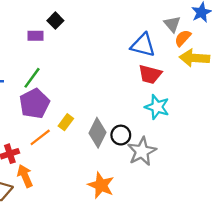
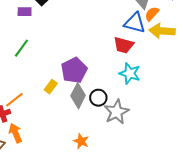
blue triangle: (143, 45) -> (135, 23), moved
purple pentagon: (34, 103) -> (74, 70), moved
orange line: (40, 137) -> (14, 100), moved
orange star: (101, 185) -> (81, 141), size x0.7

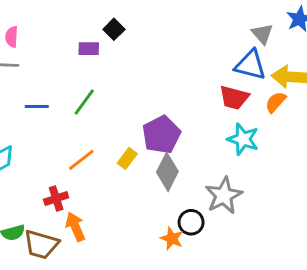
orange semicircle: (152, 14) -> (276, 102), moved
black circle: (98, 98) -> (191, 222), moved
orange line: (14, 100) -> (81, 160), moved

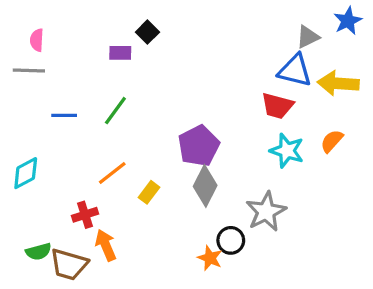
gray triangle: (262, 34) -> (308, 37), turned 45
orange semicircle: (276, 102) -> (332, 141), moved
yellow rectangle: (127, 158) -> (149, 192), moved

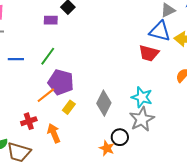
purple pentagon: (199, 146) -> (61, 82), moved, turned -30
cyan star: (287, 151) -> (142, 97), moved
orange arrow: (106, 245) -> (54, 133), moved

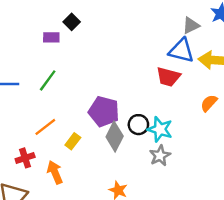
purple pentagon: (61, 82) -> (104, 111), moved
gray star: (142, 119) -> (160, 156), size x0.7
black circle: (120, 137) -> (138, 125), moved

